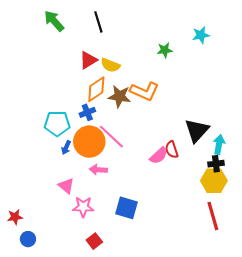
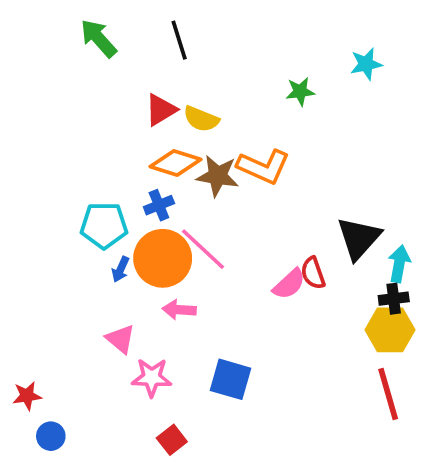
orange diamond: (96, 89) -> (175, 163), turned 52

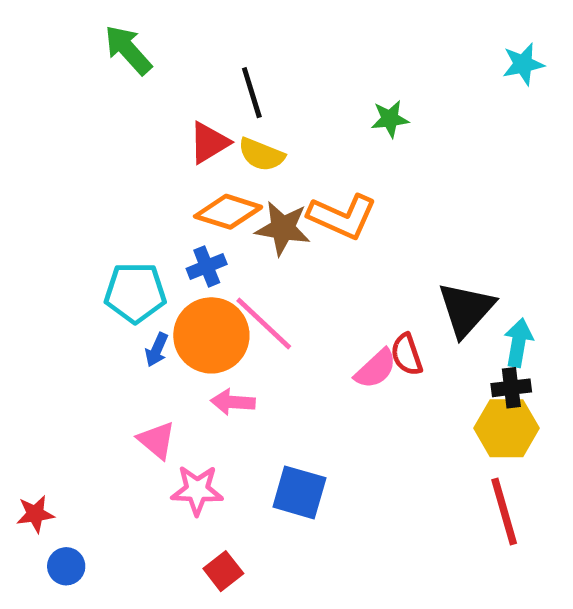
black line: (179, 40) -> (252, 93), moved
cyan star: (366, 64) -> (523, 64), moved

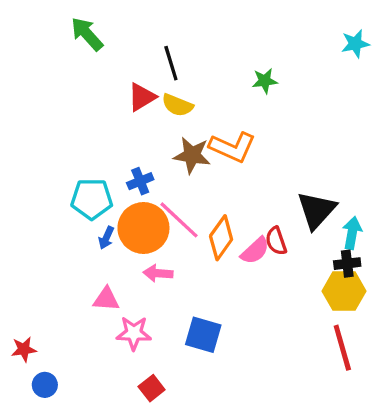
orange diamond: (228, 212) -> (221, 238), moved, turned -72
pink triangle: (157, 440) -> (106, 299), turned -36

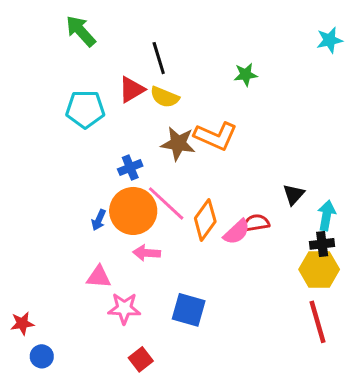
cyan pentagon: (92, 199) -> (85, 109), moved
black triangle: (316, 210) -> (294, 194), size x0.6
red semicircle: (276, 241) -> (256, 223), turned 100

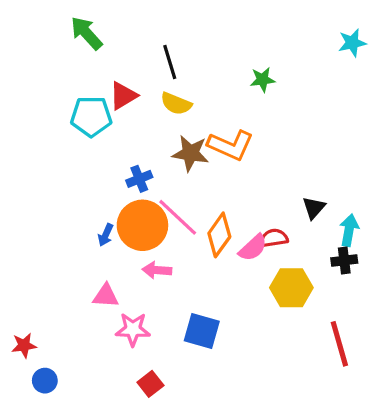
red triangle: (132, 90) -> (123, 96), moved
yellow hexagon: (319, 269) -> (291, 288), moved

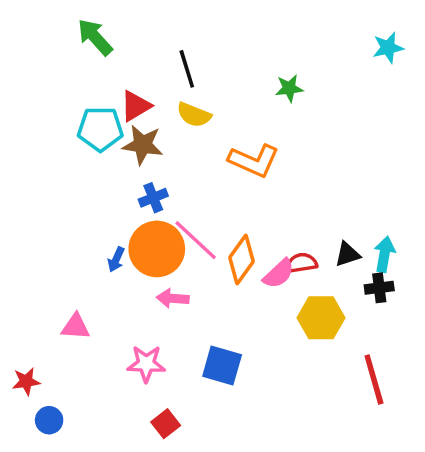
brown star: (191, 153) -> (143, 145), moved
black triangle: (314, 208) -> (347, 254), moved, turned 30
pink triangle: (106, 296) -> (76, 327), moved

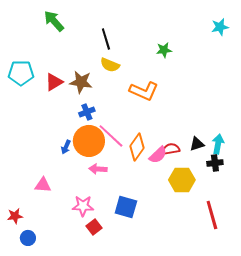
red triangle: (136, 106) -> (54, 82), moved
cyan pentagon: (100, 129) -> (21, 73), moved
red square: (166, 424) -> (94, 227), moved

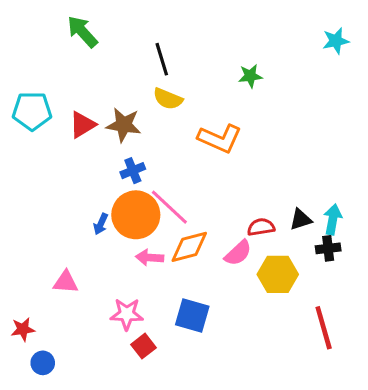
orange diamond: (137, 147) -> (189, 247), moved, turned 40
pink semicircle: (158, 155) -> (238, 253), moved

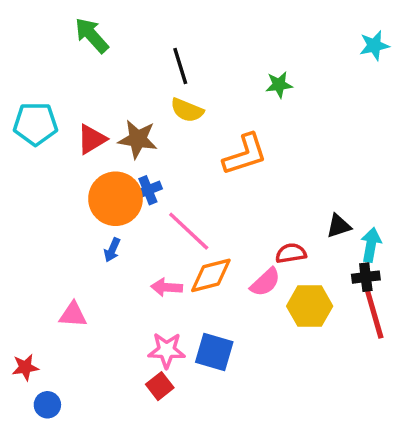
orange L-shape: (220, 139) -> (245, 154), turned -42
orange circle: (136, 215) -> (116, 199), moved
black triangle: (301, 219) -> (339, 226), moved
pink star: (127, 314) -> (167, 350), moved
red line: (324, 328) -> (374, 315), moved

